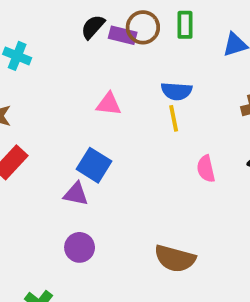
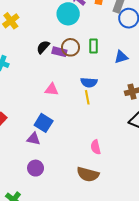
pink semicircle: (206, 169) -> (96, 147), moved

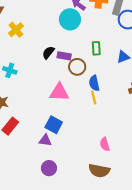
brown circle: (71, 47) -> (77, 67), moved
blue semicircle: (89, 82) -> (94, 83), turned 77
pink triangle: (52, 89) -> (59, 92), size x1.5

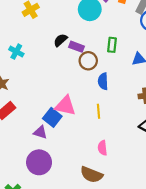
pink triangle: (59, 92) -> (65, 106), moved
yellow line: (94, 97) -> (99, 111), moved
purple circle: (49, 168) -> (39, 162), size x1.5

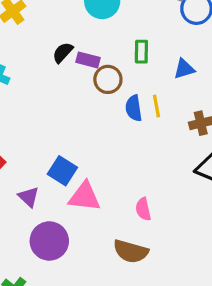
pink triangle: (65, 106) -> (85, 197), moved
yellow line: (99, 111) -> (156, 106), moved
purple triangle: (40, 132) -> (29, 197), moved, turned 32

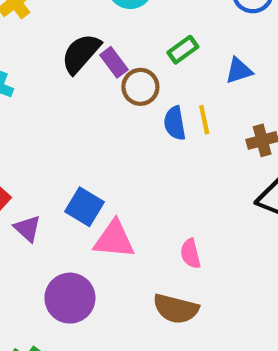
black semicircle: (63, 52) -> (81, 53), size x1.5
green rectangle: (141, 52) -> (183, 50), turned 55
purple rectangle: (88, 60) -> (114, 62), turned 40
purple triangle: (29, 197) -> (27, 229), moved

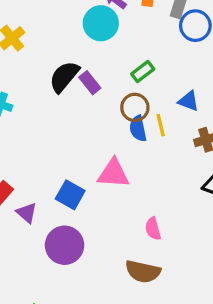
blue triangle: (239, 71) -> (188, 101), moved, turned 40
brown circle: (140, 87) -> (135, 107), moved
pink triangle: (114, 239) -> (113, 173), moved
purple circle: (70, 298) -> (65, 245), moved

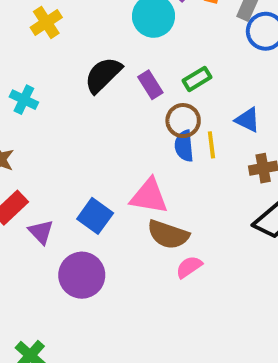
purple rectangle: (90, 83) -> (150, 85), moved
pink semicircle: (153, 229) -> (189, 267), turned 65
brown semicircle: (143, 272) -> (168, 235), moved

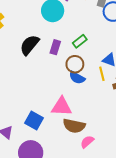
purple rectangle: (150, 85) -> (55, 47), turned 56
yellow line: (211, 145) -> (102, 74), moved
blue semicircle: (184, 146) -> (77, 78), turned -49

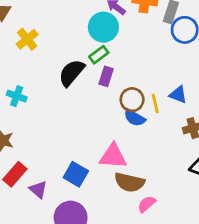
green rectangle: (80, 41) -> (99, 55), moved
yellow line: (102, 74) -> (155, 104), moved

